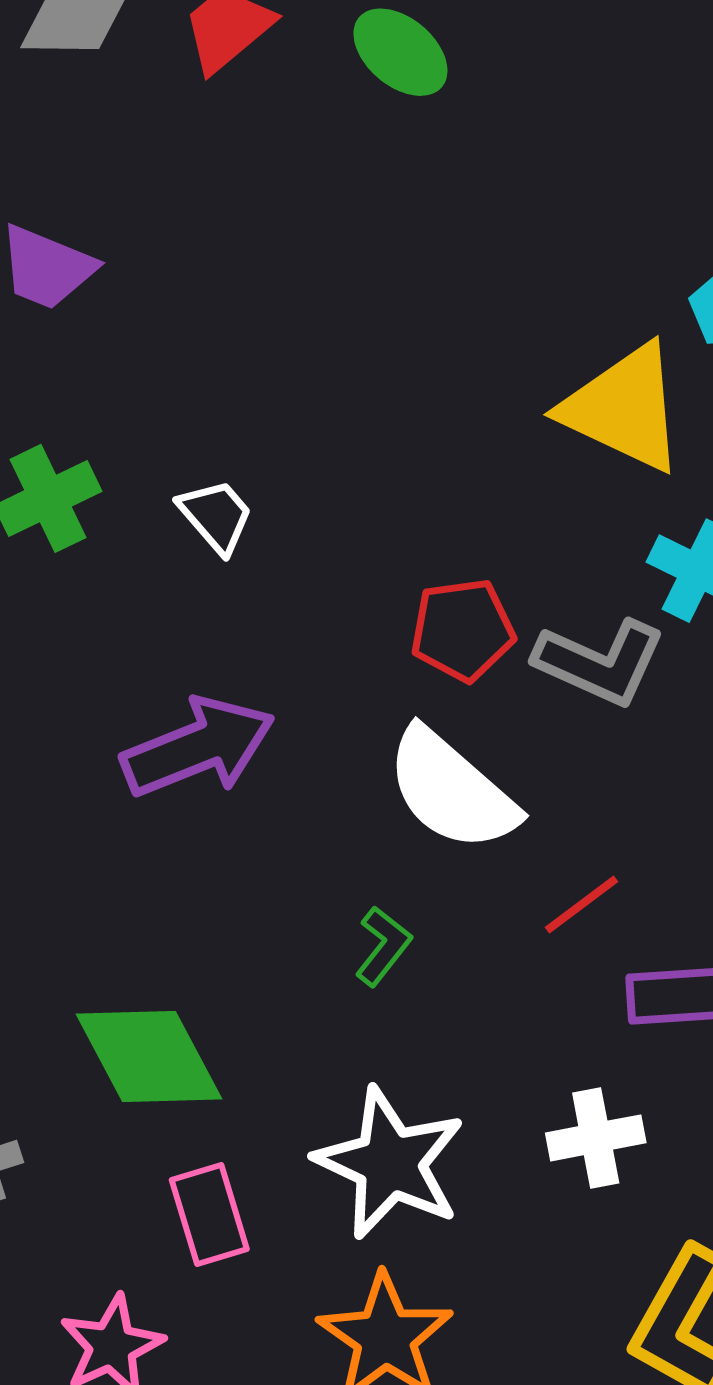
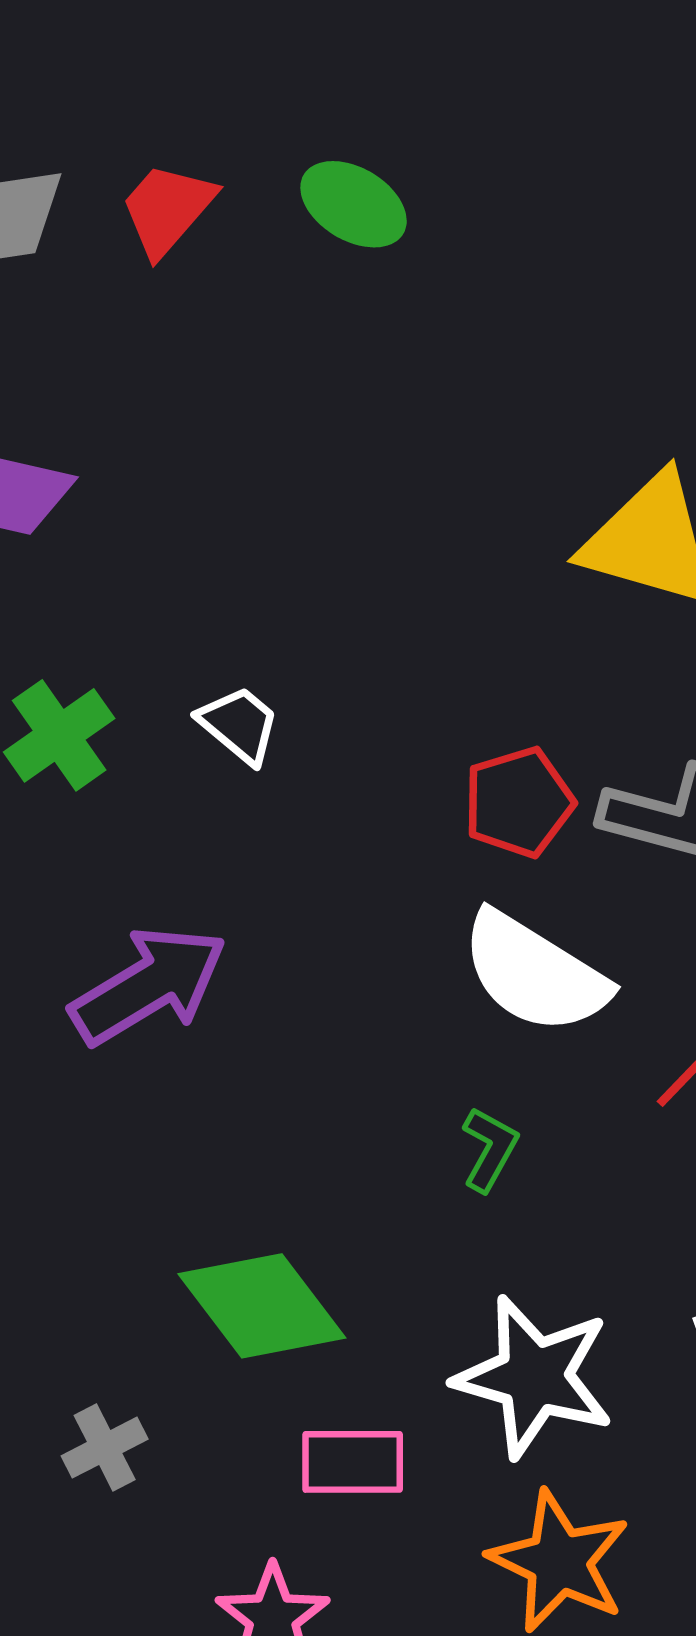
purple arrow: (198, 747) -> (149, 985), moved
pink rectangle: (209, 1214) -> (353, 1462), turned -64

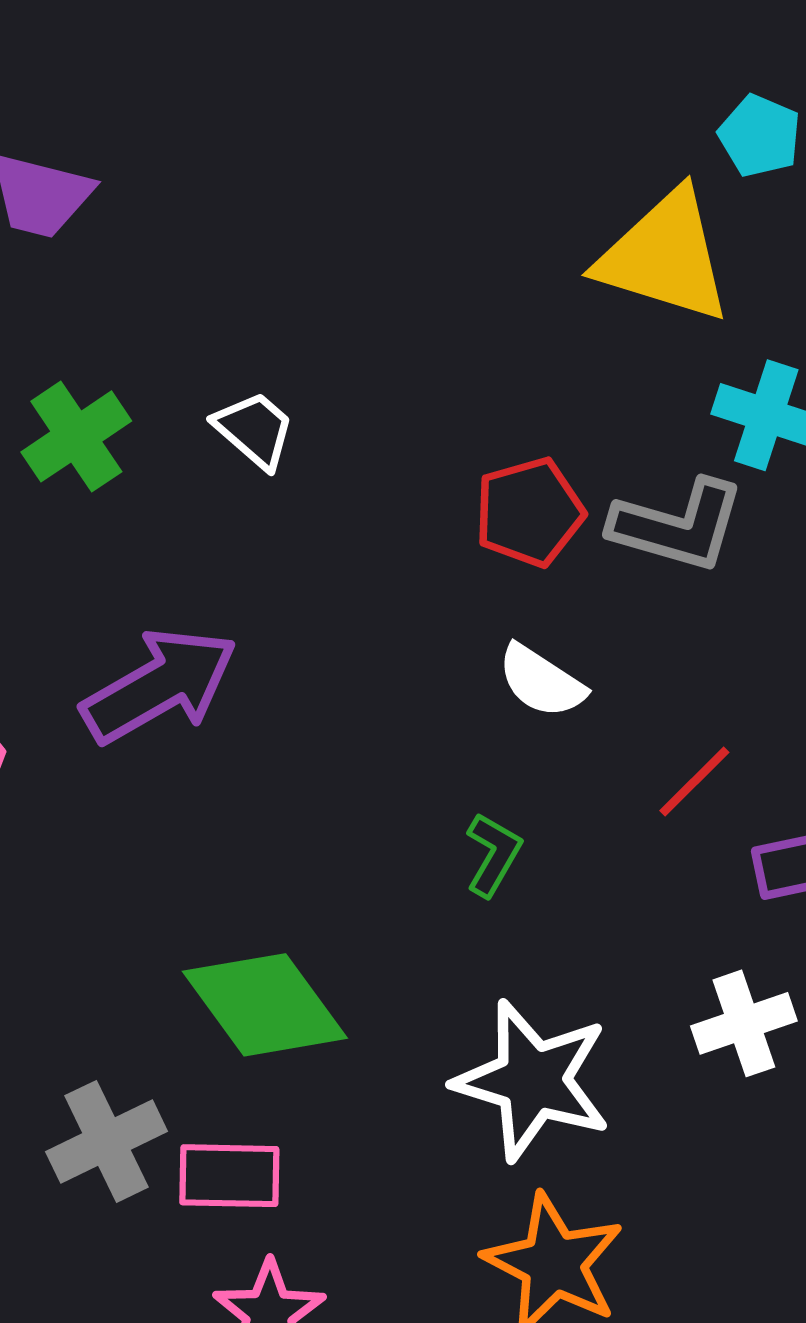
white semicircle: (535, 973) -> (541, 681), size x0.6
gray cross: (105, 1447) -> (107, 1141), size x1.4
pink rectangle: (353, 1462) -> (229, 1176), moved

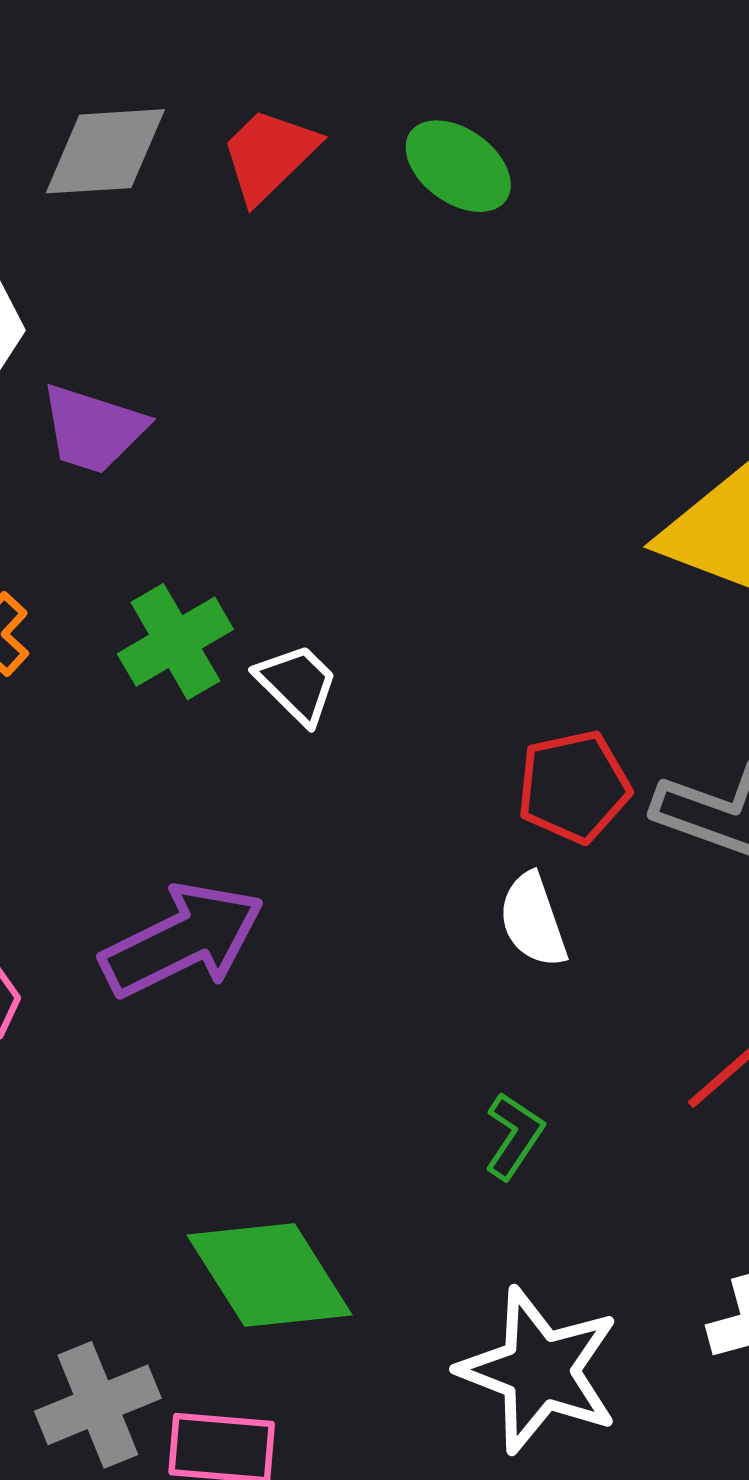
green cross: (76, 436) -> (175, 642), moved
white semicircle: (541, 681) -> (533, 920), moved, turned 34

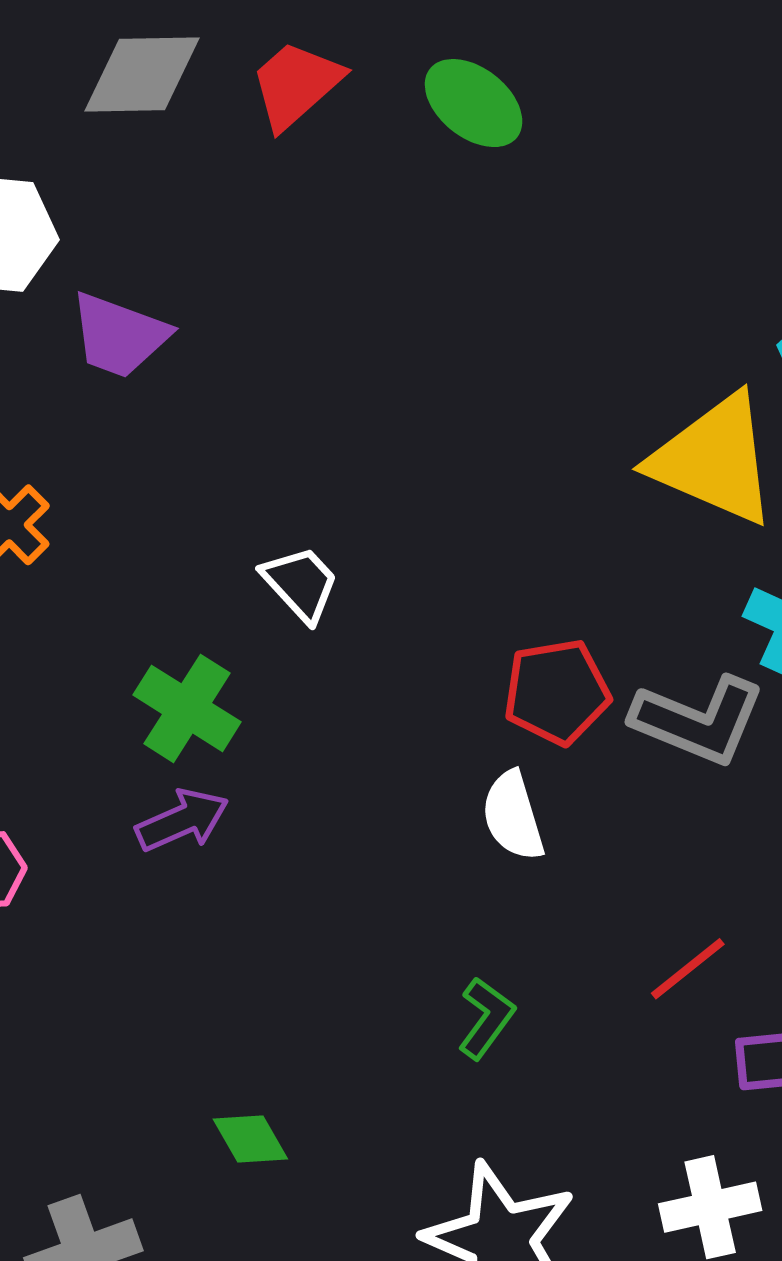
green cross: (175, 642) -> (187, 708), moved, turned -30
purple arrow: (183, 940) -> (182, 820), size x0.6
green diamond: (270, 1275) -> (250, 1139), size x0.5

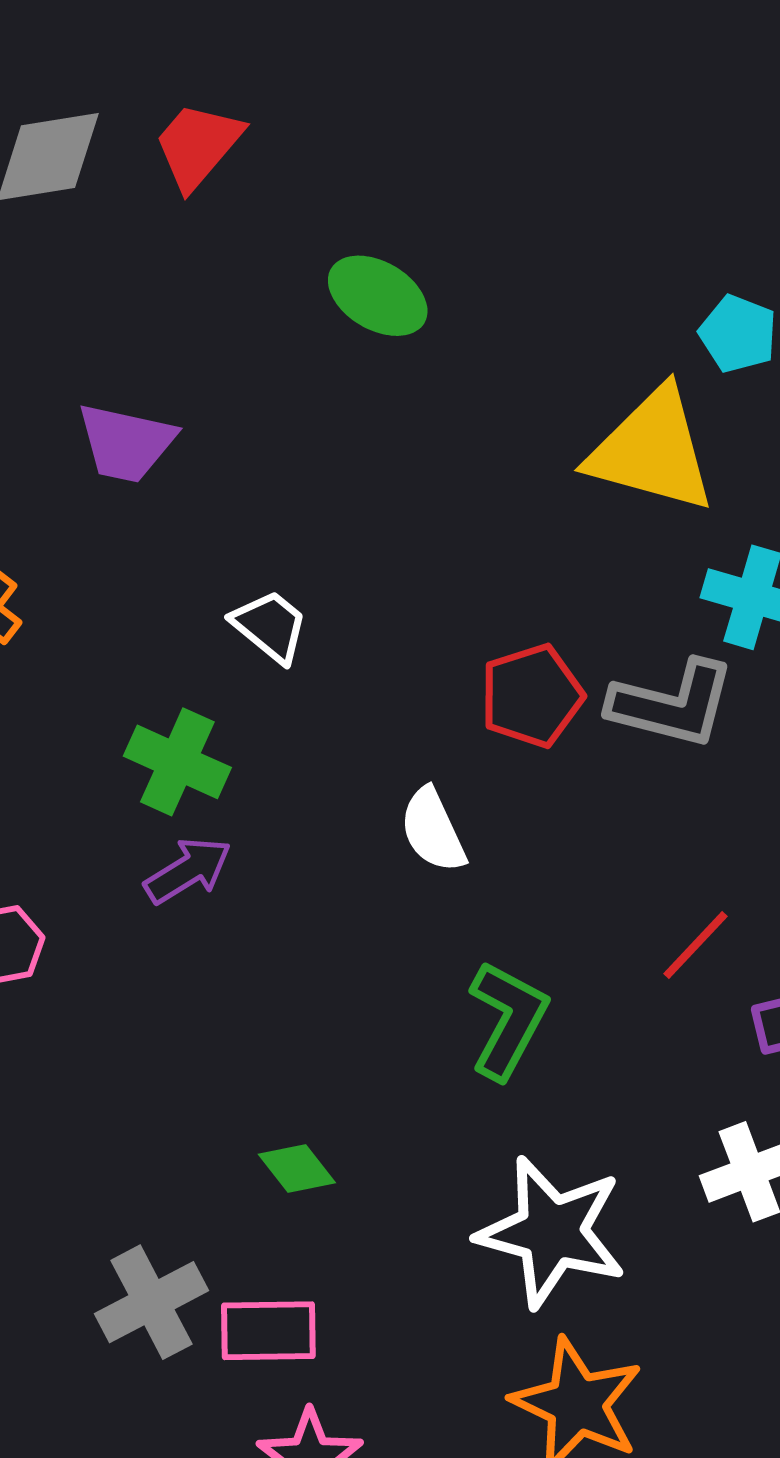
green ellipse: (474, 103) -> (378, 296), moved
purple trapezoid: (119, 335) -> (126, 443), moved
white semicircle: (513, 816) -> (433, 830), moved
green L-shape: (486, 1018) -> (508, 1020), size x1.5

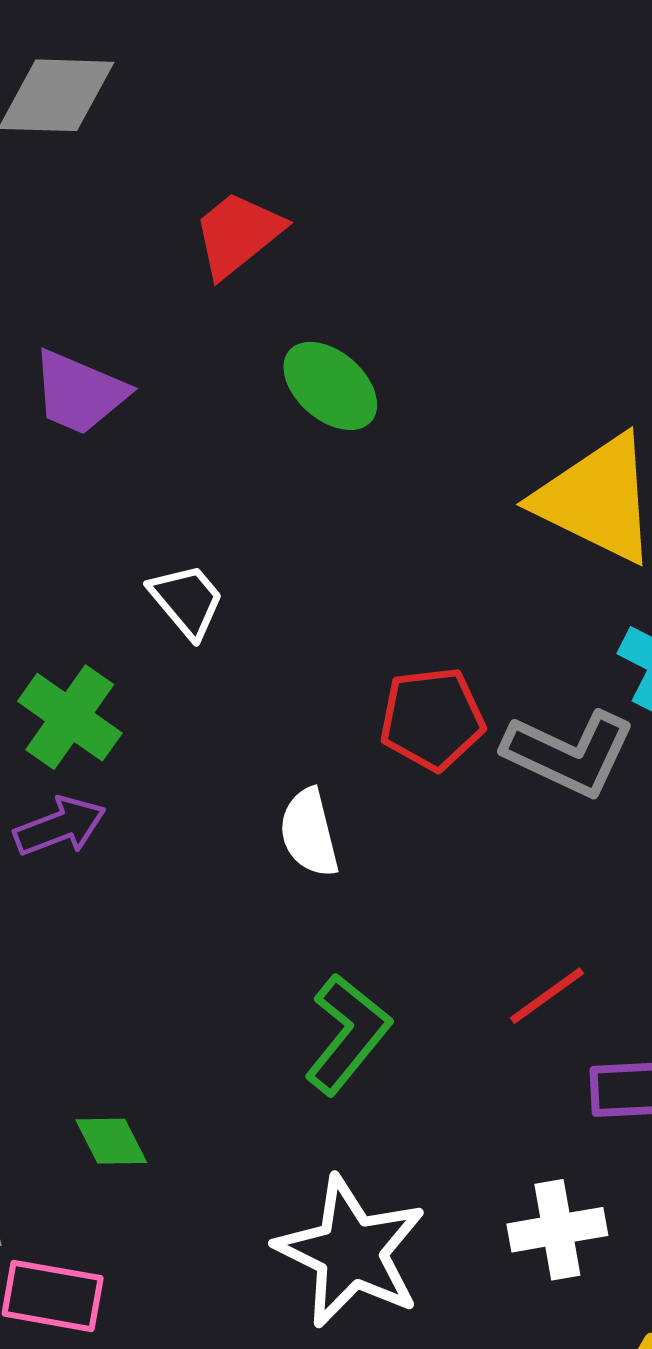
red trapezoid: (198, 145) -> (238, 234), moved
green ellipse: (378, 296) -> (330, 386), moved

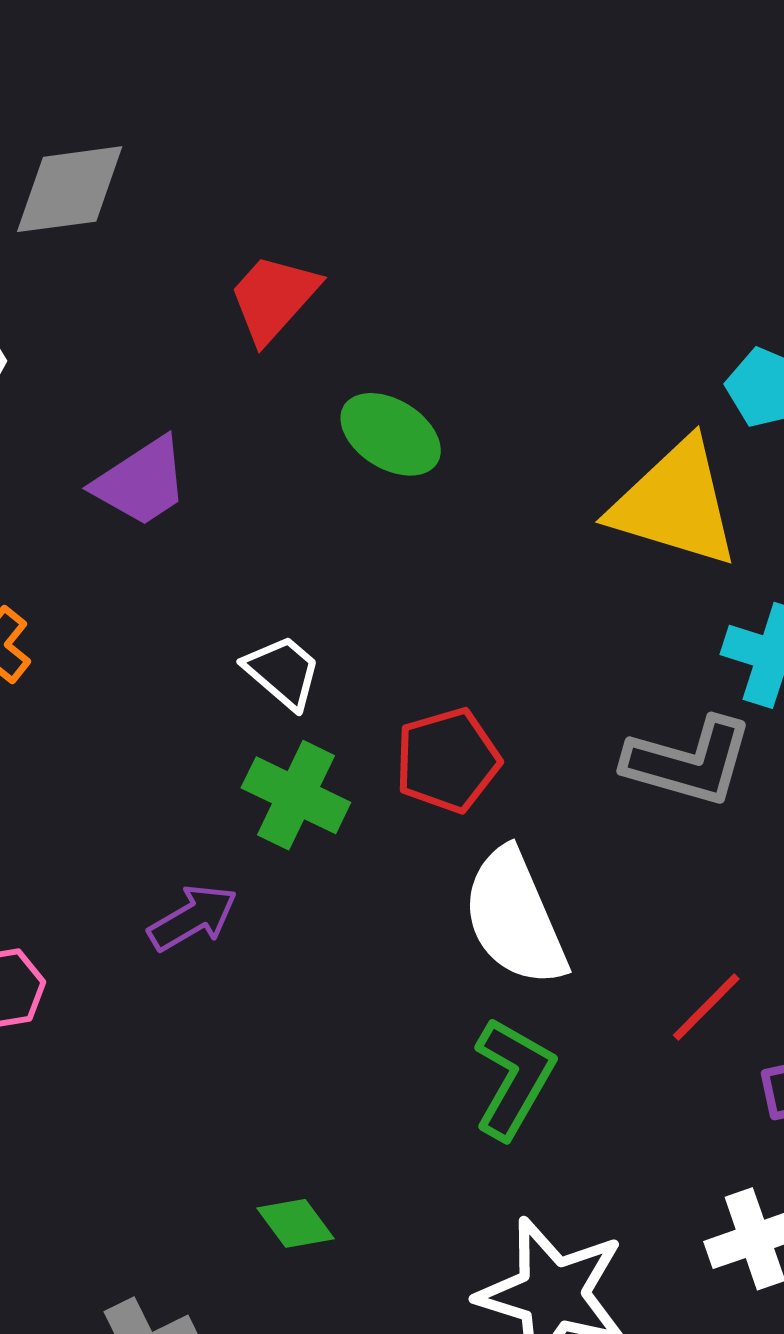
purple trapezoid: (79, 393) -> (141, 482), turned -47
green cross: (70, 717) -> (296, 795), moved
red pentagon: (432, 719) -> (447, 760), moved
white semicircle: (309, 833) -> (515, 918), moved, size x1.6

